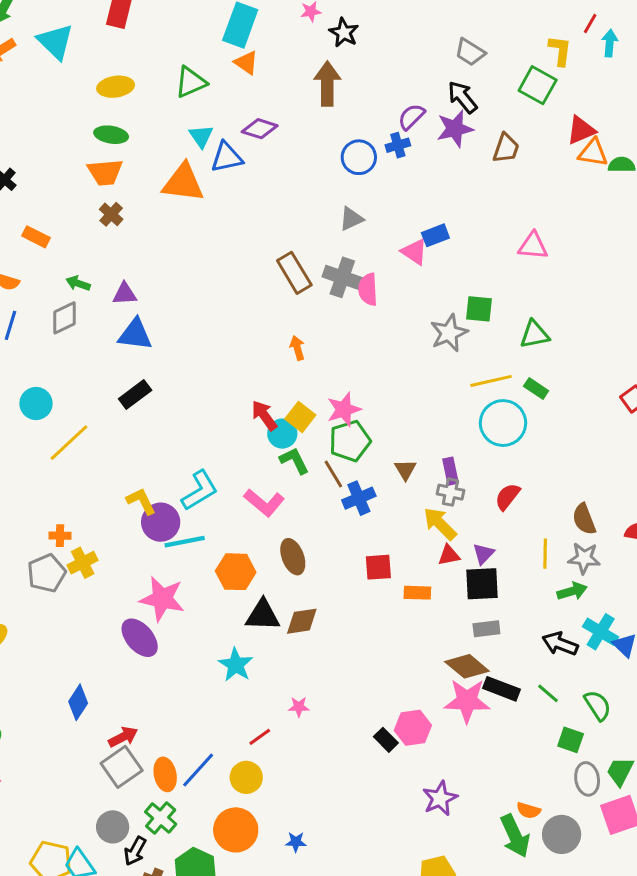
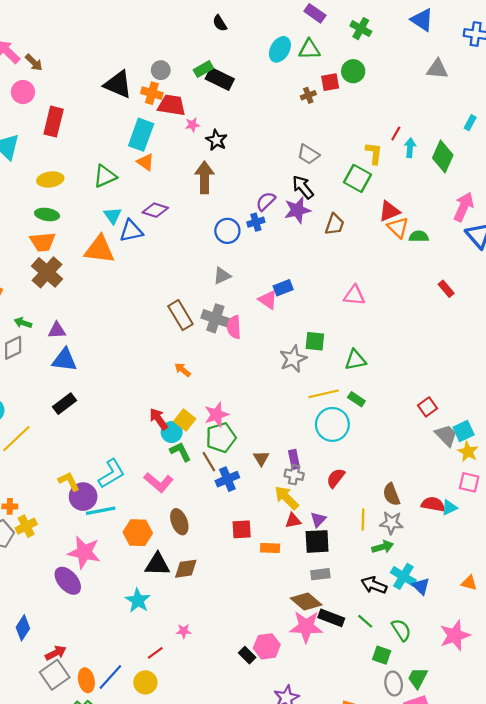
orange triangle: (593, 153) -> (398, 228), turned 35
brown cross: (111, 214) -> (47, 272), size x1.8
orange arrow: (297, 348) -> (183, 370), turned -35

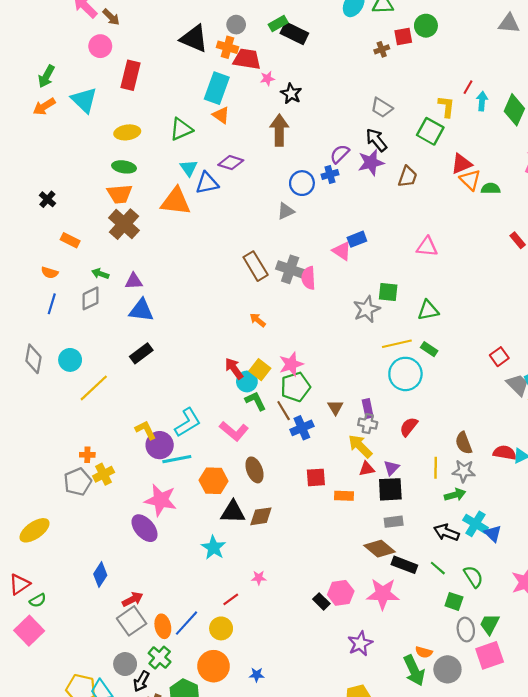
gray triangle: (222, 276) -> (286, 211), moved
pink star: (306, 627) -> (383, 594), moved

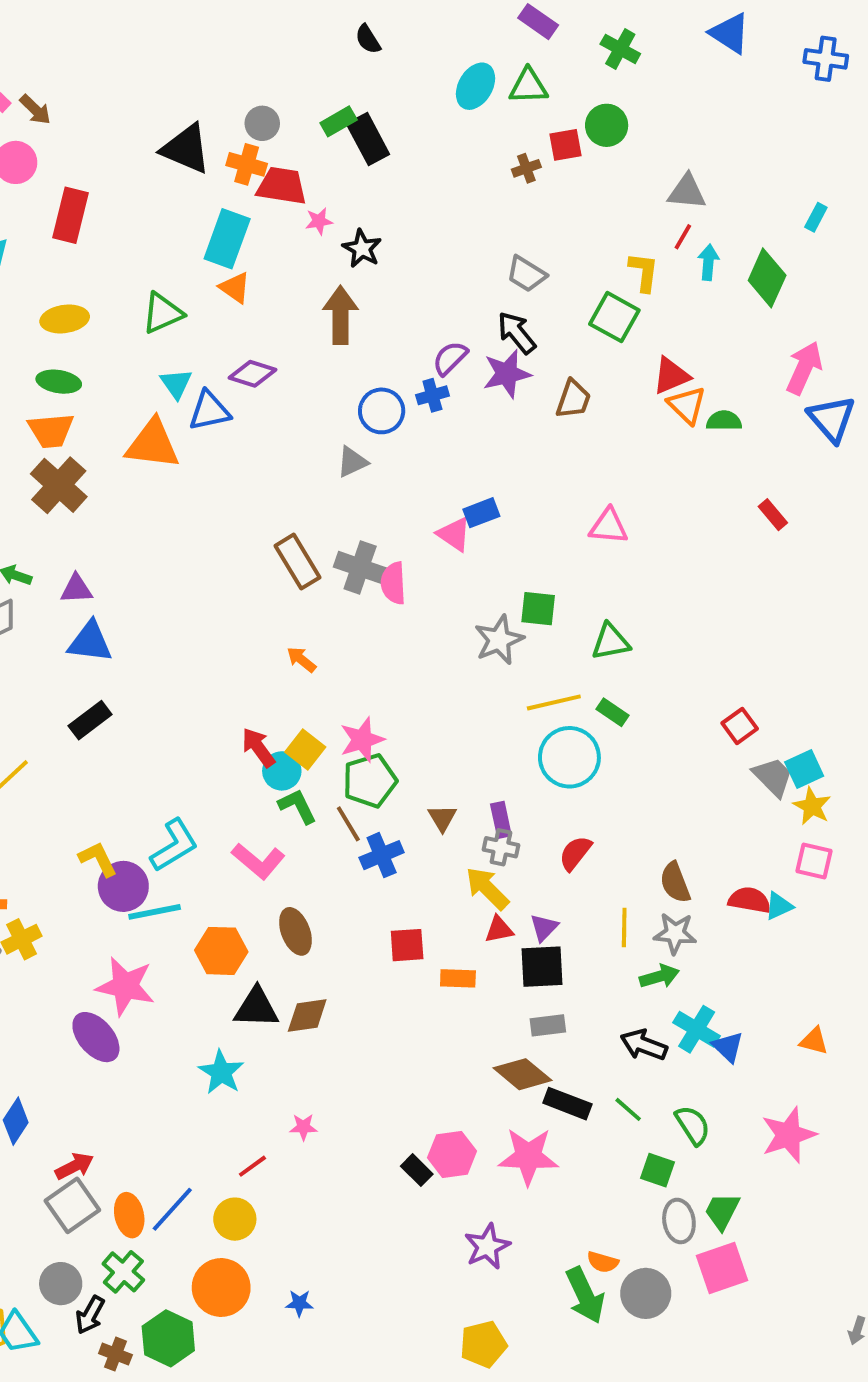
gray triangle: (509, 24) -> (687, 192), moved
black rectangle: (294, 33) -> (368, 139), turned 36

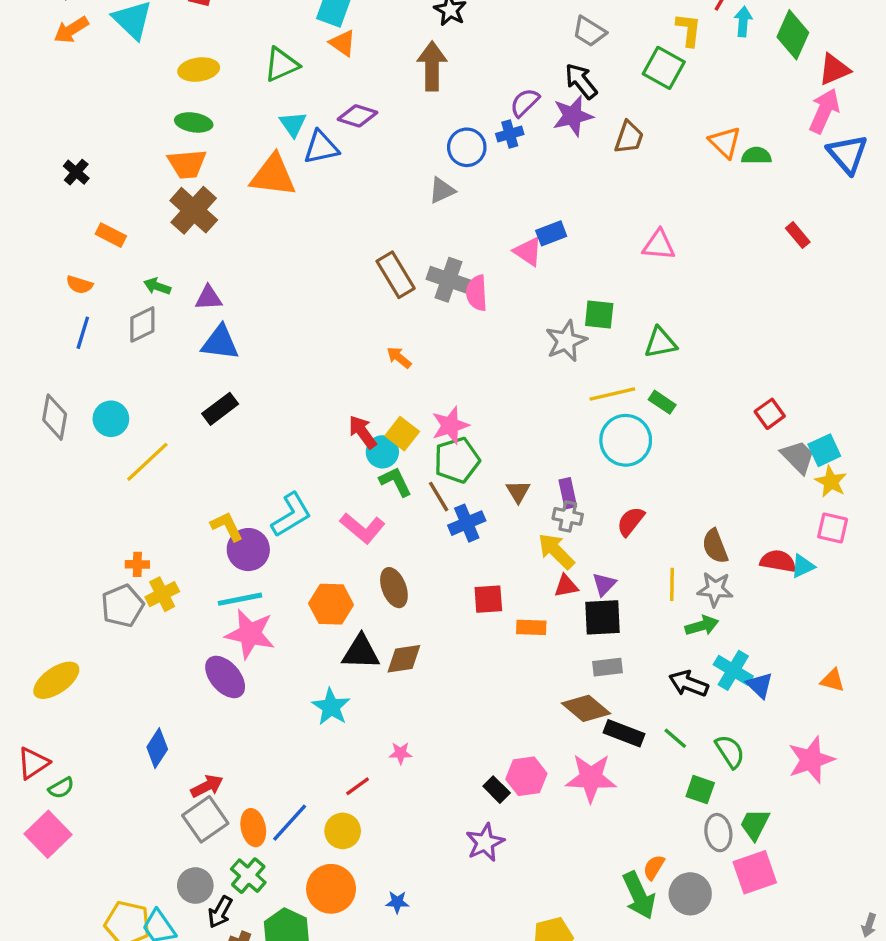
red triangle: (671, 376) -> (834, 70), moved
cyan line: (155, 912) -> (240, 599), moved
purple star: (487, 1246) -> (485, 842), moved
orange semicircle: (603, 1262) -> (654, 867), turned 105

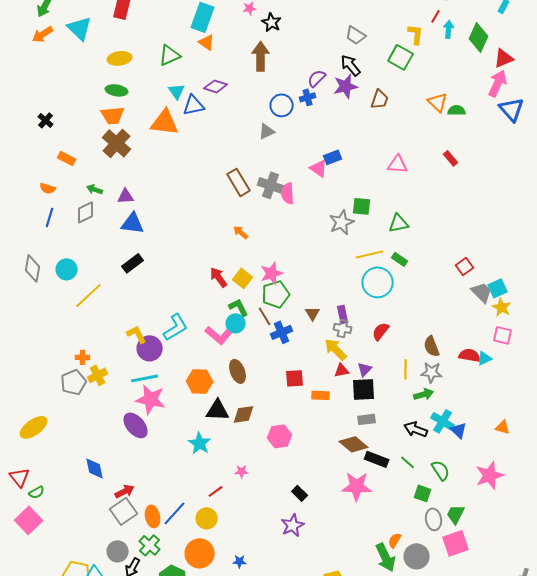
red rectangle: (798, 235) -> (451, 158), moved
cyan circle: (382, 452) -> (236, 323), moved
blue diamond: (157, 748) -> (95, 468), turned -45
red triangle: (33, 763) -> (20, 477), turned -35
pink hexagon: (526, 776) -> (280, 436), moved

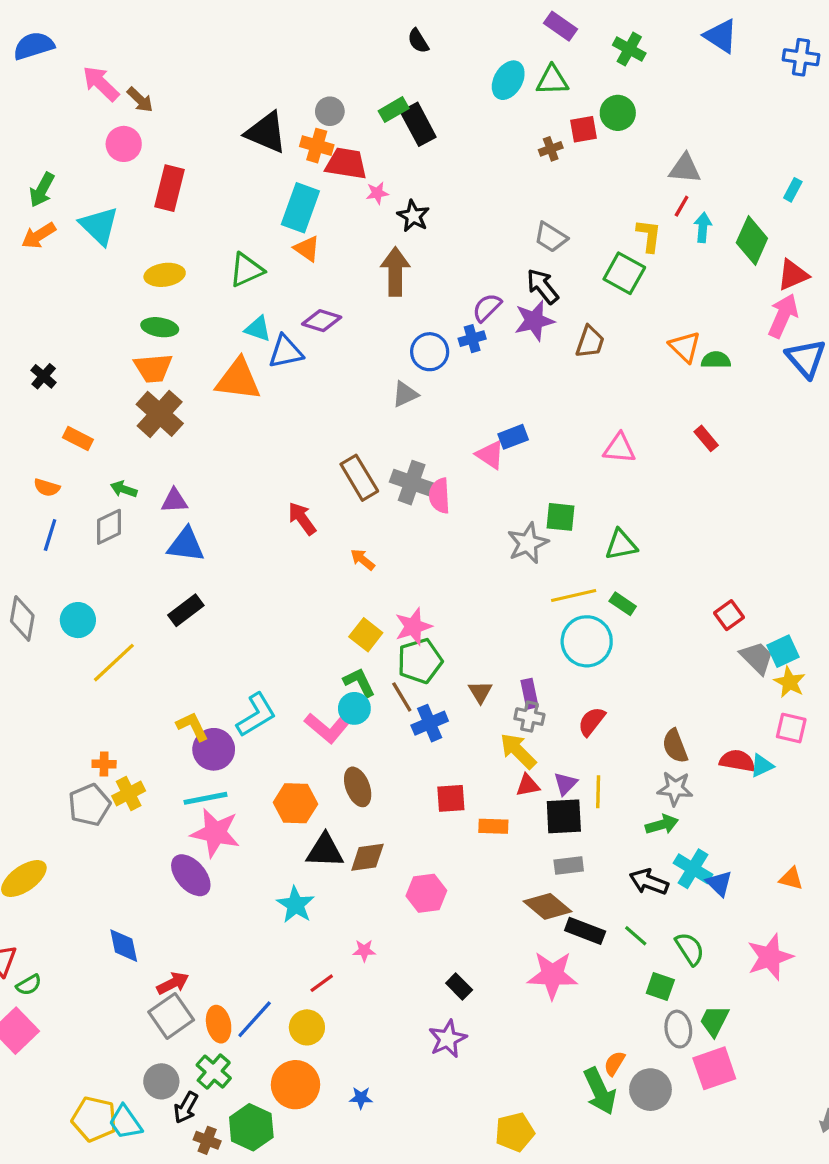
cyan triangle: (177, 91) -> (258, 329), turned -36
red arrow: (219, 277) -> (302, 519), moved
yellow line: (406, 369) -> (598, 792), moved

